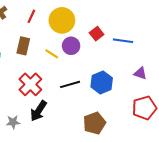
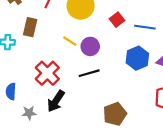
brown rectangle: (23, 46) -> (30, 27), moved
purple circle: (71, 46) -> (90, 46), moved
blue hexagon: (102, 82) -> (137, 58), moved

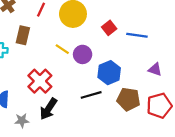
blue hexagon: (137, 58) -> (109, 73), moved
black line: (89, 73) -> (91, 95), moved
brown pentagon: (115, 114) -> (128, 99), moved, turned 30

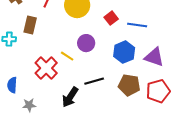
yellow line: (62, 49) -> (67, 56), moved
purple triangle: (155, 69) -> (154, 57), size x1.5
blue hexagon: (109, 73) -> (124, 52), moved
black arrow: (48, 109) -> (70, 97), moved

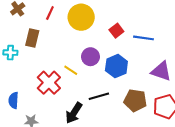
blue hexagon: (124, 52) -> (116, 66), moved

